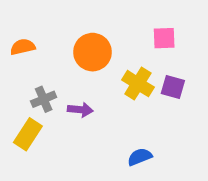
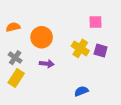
orange circle: (93, 52) -> (42, 37), moved
gray cross: (44, 99) -> (15, 58), moved, turned -32

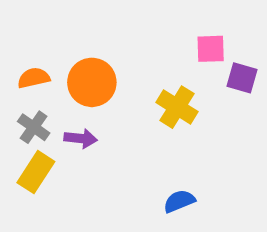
orange semicircle: (13, 27) -> (34, 78), moved
purple square: (101, 50) -> (242, 78), moved
purple arrow: (47, 64) -> (81, 138), moved

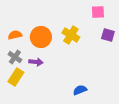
pink square: (211, 49) -> (98, 12), moved
yellow cross: (177, 107) -> (71, 35), moved

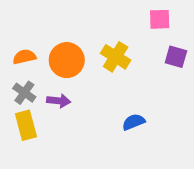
yellow rectangle: (16, 77) -> (26, 125), turned -48
blue semicircle: (80, 90) -> (134, 122), moved

